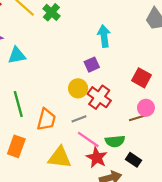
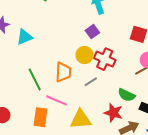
orange trapezoid: (46, 119) -> (63, 72), moved
pink line: (88, 139) -> (57, 100), moved
green semicircle: (115, 141) -> (127, 95), turned 42

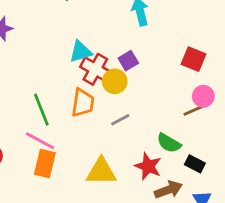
purple square: (92, 32) -> (128, 61), moved
cyan triangle: (25, 37) -> (81, 52), moved
red cross: (105, 59) -> (95, 69), moved
pink line: (57, 100) -> (40, 141), moved

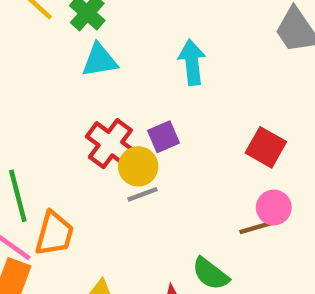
cyan triangle: (81, 52) -> (100, 60), moved
orange trapezoid: (83, 103) -> (54, 234), moved
gray line: (120, 120) -> (142, 194), moved

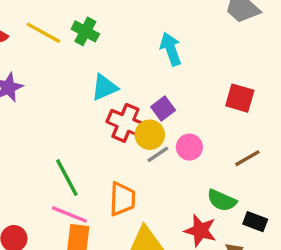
cyan triangle: (100, 60) -> (104, 87), moved
pink circle: (274, 207) -> (189, 147), moved
orange trapezoid: (54, 234) -> (122, 199), moved

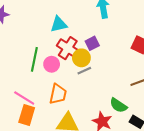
pink circle: (189, 147) -> (52, 64), moved
green line: (67, 178) -> (34, 59), moved, turned 30

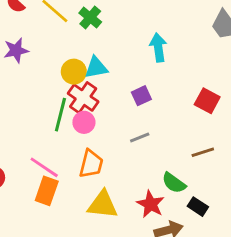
red cross: (68, 48) -> (83, 98), moved
yellow circle: (81, 58) -> (74, 72), moved
gray line: (84, 71) -> (140, 137), moved

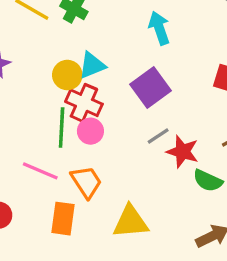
purple square: (141, 96) -> (151, 87), size x1.6
orange trapezoid: (91, 164) -> (86, 182), moved, turned -36
pink line: (44, 167) -> (40, 171), moved
red star: (150, 204) -> (183, 152), moved

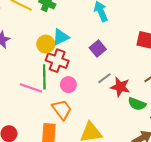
purple square: (151, 87) -> (98, 49), size x0.7
pink circle: (90, 131) -> (68, 85), moved
pink line: (40, 171) -> (31, 88), moved

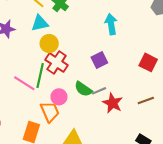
cyan triangle: (61, 37) -> (40, 23), moved
pink circle: (68, 85) -> (59, 97), moved
green semicircle: (137, 104) -> (83, 89), moved

